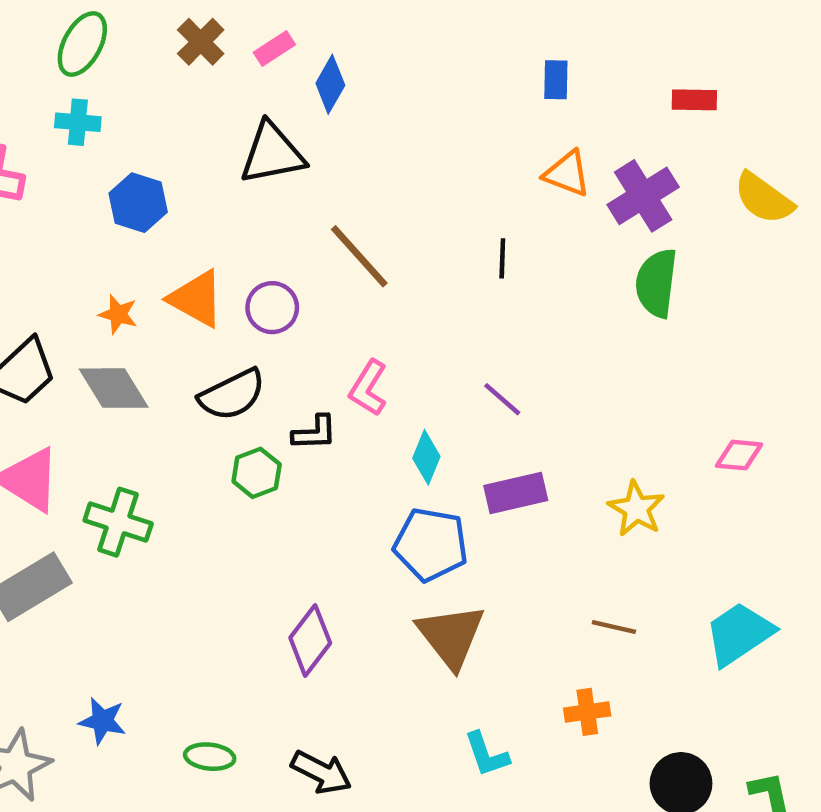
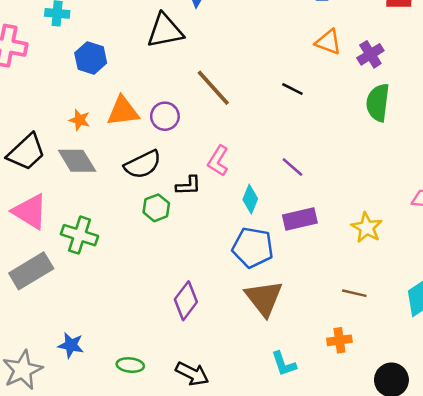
purple cross: (643, 196) -> (370, 54), size x0.7
black line: (502, 258) -> (292, 89), turned -65
orange triangle: (196, 299) -> (123, 111), turned -36

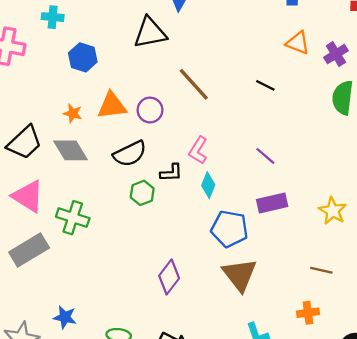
cyan diamond: (250, 199) -> (208, 185), moved

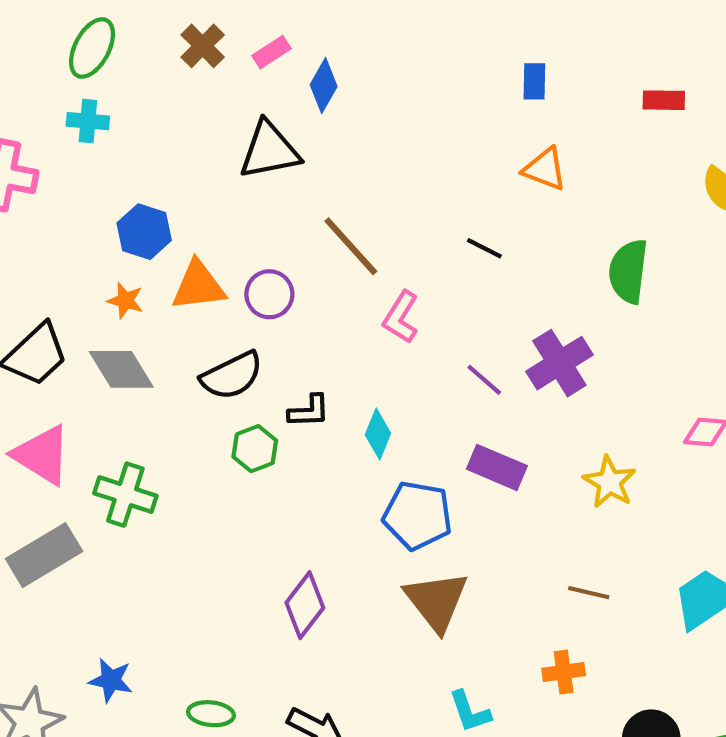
purple cross: (336, 54) -> (559, 363), moved, size x1.4
blue hexagon: (83, 57) -> (144, 232), moved
pink L-shape: (198, 150) -> (401, 317), moved
purple rectangle: (272, 203) -> (497, 467), turned 36

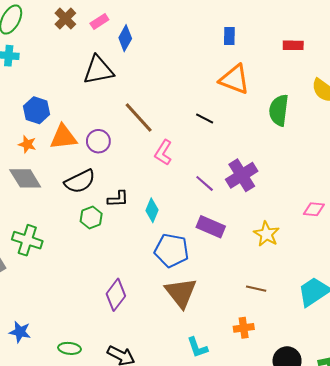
orange triangle: (545, 169) -> (234, 79), size x1.4
green semicircle: (628, 271) -> (279, 110), moved

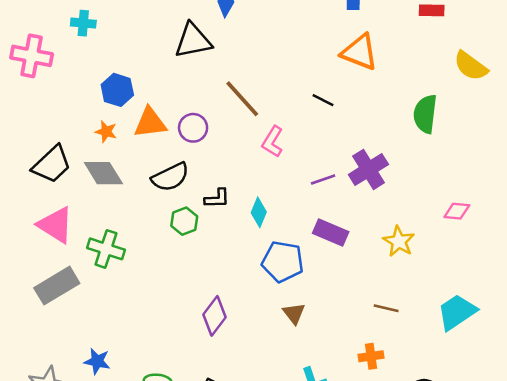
green semicircle: (279, 110) -> (425, 114), moved
purple line: (205, 183) -> (323, 180), turned -60
brown triangle: (181, 293) -> (294, 313), size x0.6

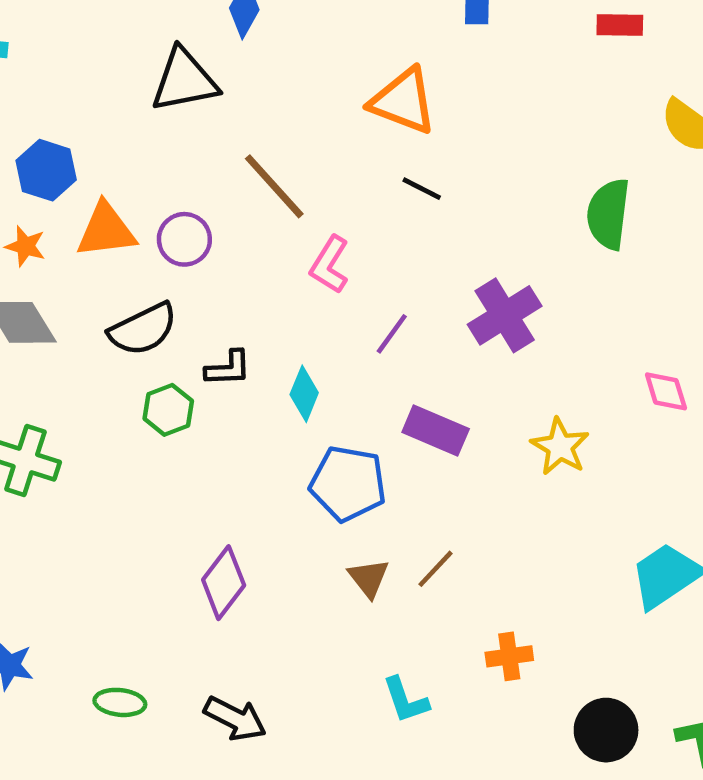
orange triangle: (360, 52) -> (403, 101), moved
purple line: (323, 180) -> (392, 334), moved, turned -35
pink diamond: (457, 211) -> (666, 391), turned 68
brown line: (386, 308) -> (436, 569), moved, turned -60

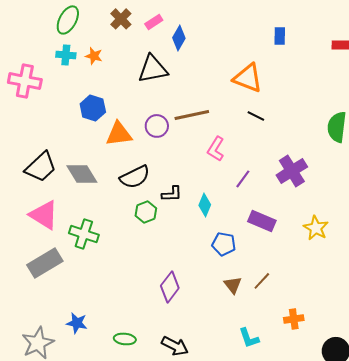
brown line: (274, 186) -> (192, 115), turned -60
purple circle: (184, 239) -> (157, 126), moved
orange star: (25, 246) -> (94, 56), moved
blue pentagon: (348, 484) -> (224, 244), size x0.7

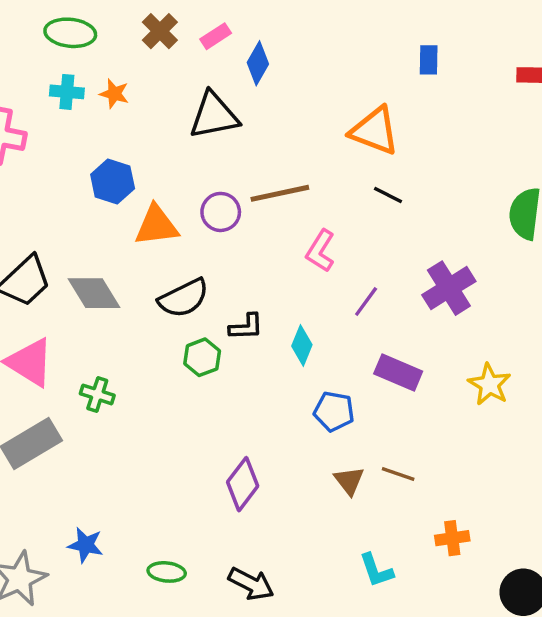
green ellipse: (68, 20) -> (70, 33), turned 68
green cross: (84, 234) -> (97, 394), size x0.7
brown line: (262, 281) -> (398, 474), turned 66

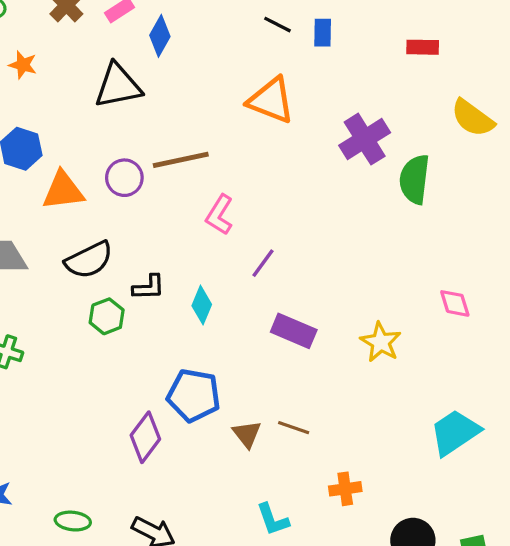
black line: (388, 195) -> (278, 25), moved
purple cross: (449, 288) -> (365, 139), moved
blue pentagon: (334, 411) -> (194, 395), moved, size x1.4

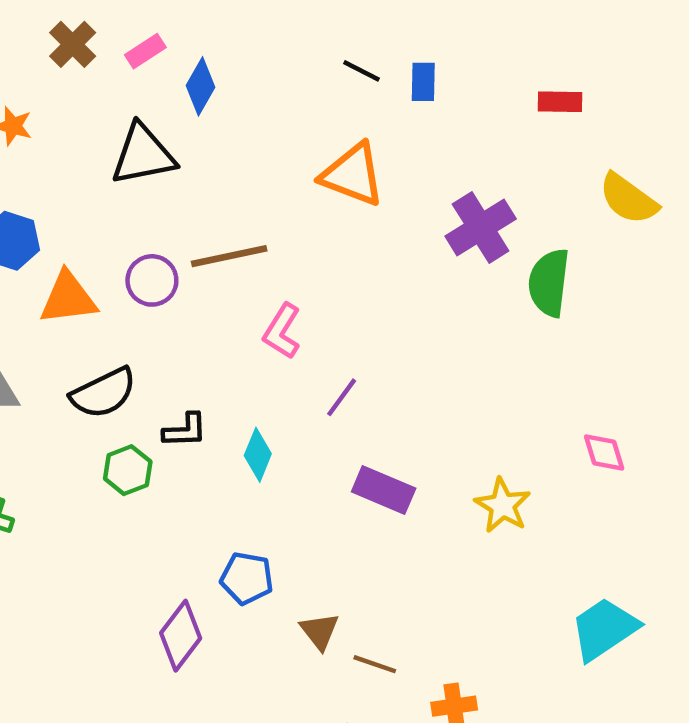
blue pentagon: (194, 395) -> (247, 578), size x0.7
brown line: (294, 428) -> (375, 664), moved

